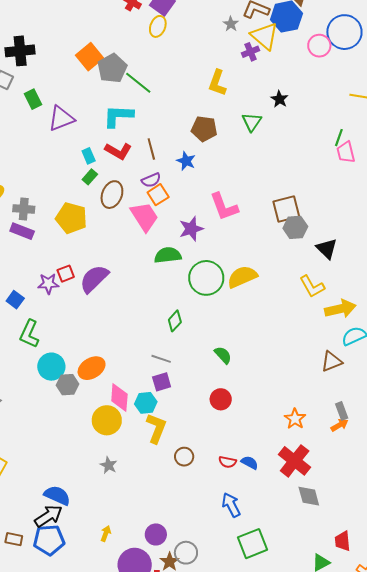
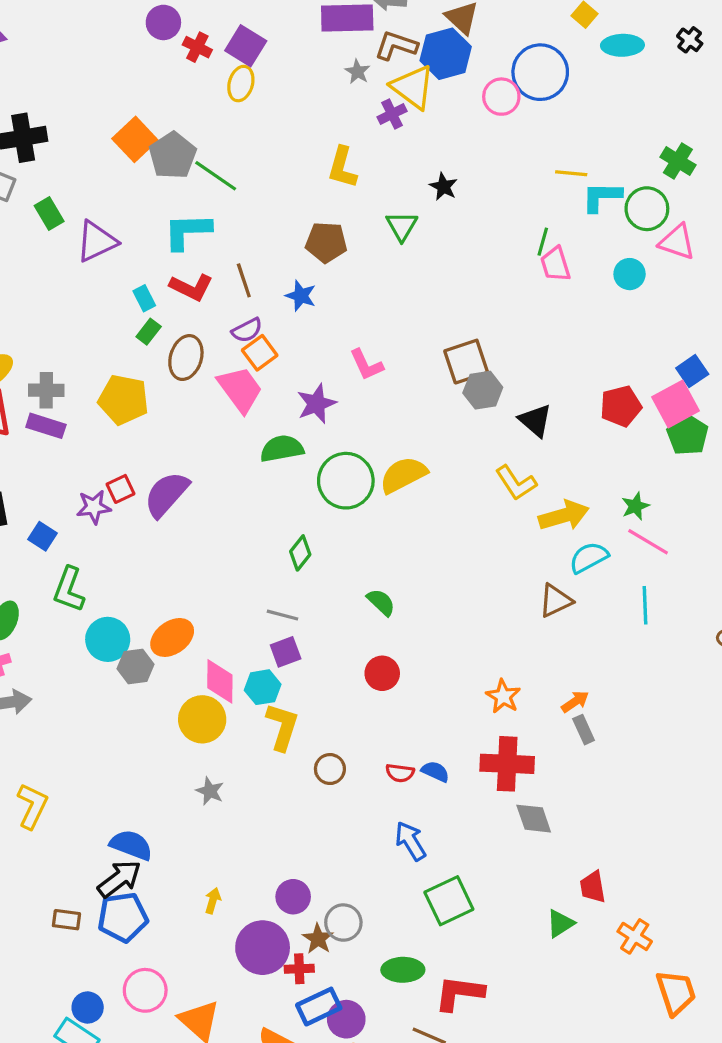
pink L-shape: (224, 207) -> (366, 365), size x0.7
gray rectangle: (342, 411) -> (584, 730), moved
red cross: (295, 461) -> (507, 764), turned -32

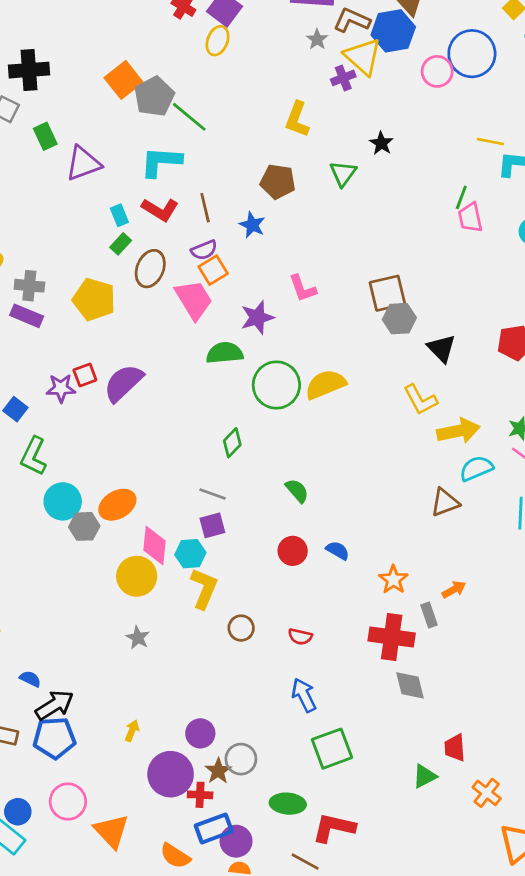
gray rectangle: (584, 730) -> (429, 615), moved
blue semicircle: (435, 771) -> (338, 550), moved
blue semicircle: (131, 845) -> (30, 679), moved, size x0.6

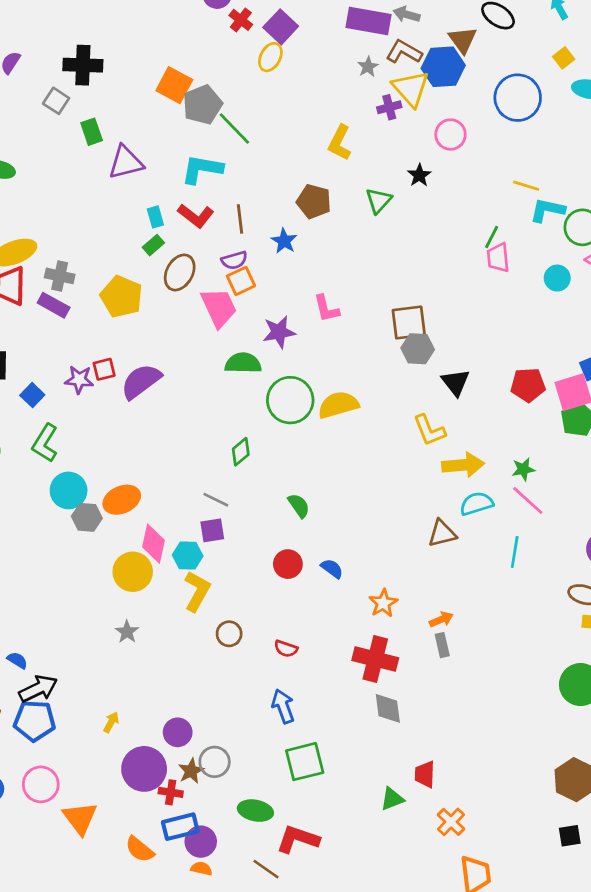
pink circle: (437, 71) -> (450, 135), moved
orange square: (124, 80) -> (174, 85), turned -30
gray rectangle: (429, 615) -> (442, 645), moved

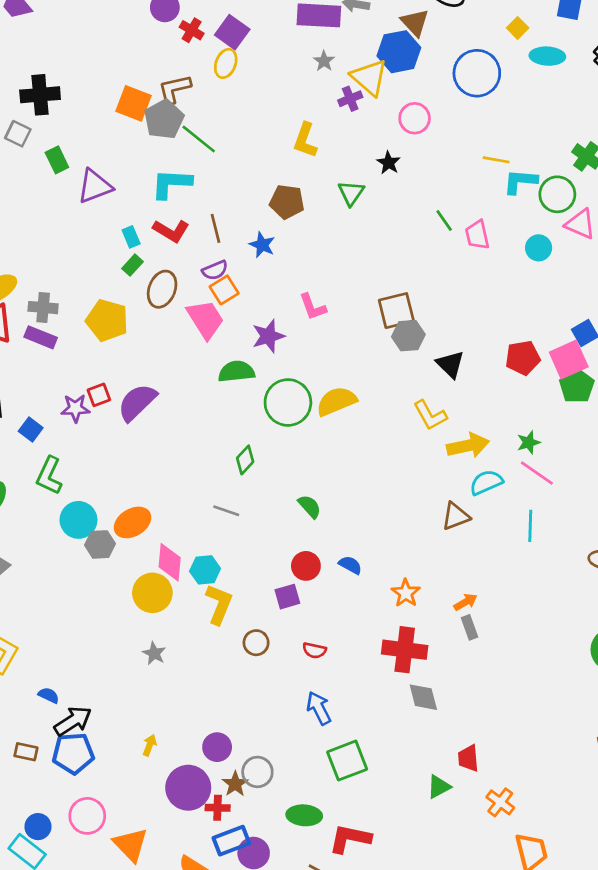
brown L-shape: (404, 52) -> (174, 89), moved, turned -36
green line: (492, 237) -> (444, 220), moved, turned -55
purple square: (212, 530) -> (287, 597), moved

